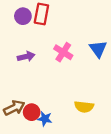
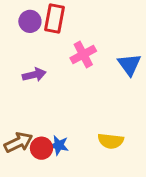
pink cross: (63, 52) -> (83, 55), moved, turned 30
blue star: (45, 119) -> (59, 145), moved

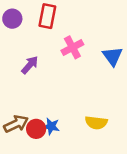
purple circle: (30, 21) -> (12, 19), moved
purple arrow: (34, 75) -> (30, 65), turned -36

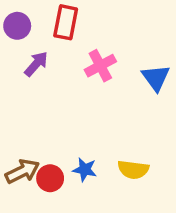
purple arrow: (30, 65) -> (36, 64), moved
blue star: (51, 126) -> (85, 170), moved

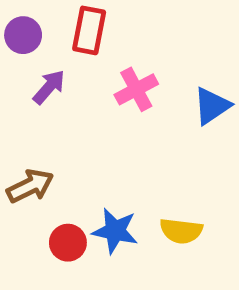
blue triangle: (156, 78) -> (212, 106), turned 32
blue star: (85, 170) -> (115, 231), size x1.4
brown arrow: (22, 171) -> (30, 186), moved

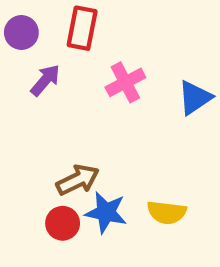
brown arrow: (30, 186) -> (78, 180), moved

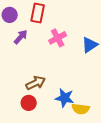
blue star: (106, 212) -> (65, 98), moved
yellow semicircle: (167, 212) -> (81, 109), moved

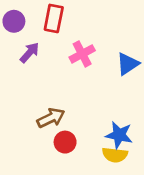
blue star: (65, 98) -> (119, 135), moved
red circle: (29, 103) -> (65, 142), moved

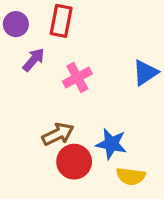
pink cross: (82, 54) -> (77, 78), moved
blue star: (119, 135) -> (111, 144), moved
red circle: (65, 142) -> (74, 162), size x1.4

